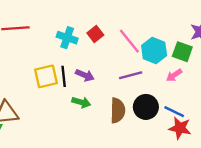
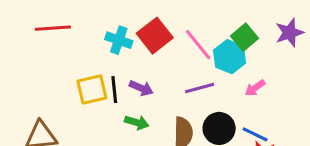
red square: (95, 34) -> (155, 36), size x1.6
green square: (182, 52) -> (245, 37), moved, turned 30

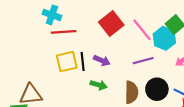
red line: (53, 28) -> (64, 32), moved
cyan cross: (119, 40) -> (52, 15), moved

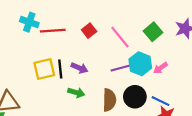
red square: (111, 23) -> (89, 31), size x0.6
red line: (64, 32) -> (53, 31), moved
cyan hexagon: (164, 38) -> (140, 64), moved

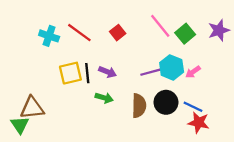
cyan cross: (29, 22) -> (49, 36), moved
red line: (53, 31) -> (79, 33), turned 40
pink line: (120, 37) -> (160, 26), moved

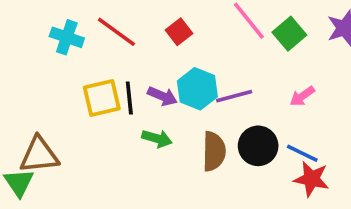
cyan hexagon: (172, 67) -> (197, 89), moved

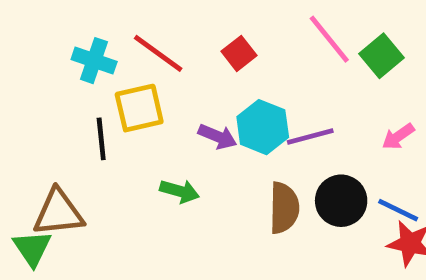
yellow square: (102, 98) -> (139, 108), moved
black line: (129, 98) -> (101, 139), moved
green arrow: (157, 138) -> (180, 191), moved

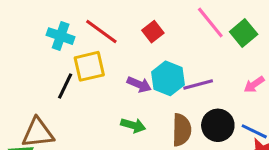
black line: (101, 139) -> (65, 86), turned 32
green arrow: (180, 191) -> (133, 125), moved

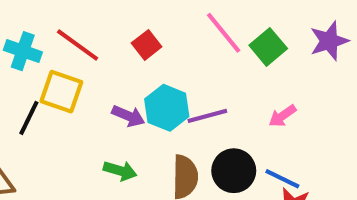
yellow square: (89, 66) -> (61, 92), turned 32

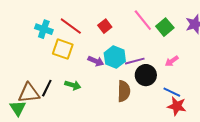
black line: (29, 118) -> (47, 88), moved
green arrow: (120, 171) -> (73, 85), moved
black circle: (234, 171) -> (146, 75), moved

